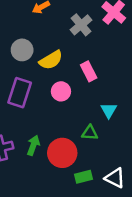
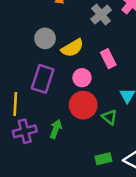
green triangle: (90, 133) -> (109, 117), turned 35
red circle: (62, 153) -> (83, 105), moved

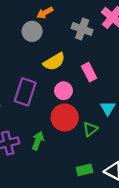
gray cross: (101, 15) -> (82, 29), turned -30
gray circle: (45, 38) -> (32, 31), moved
green triangle: (109, 117) -> (90, 129), turned 42

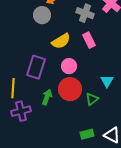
pink rectangle: (89, 72) -> (89, 40), moved
green arrow: (38, 141) -> (47, 97), moved

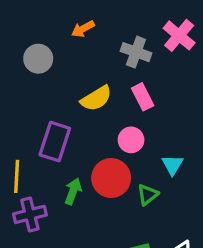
gray circle: (42, 15) -> (38, 59), moved
pink circle: (69, 66) -> (131, 140), moved

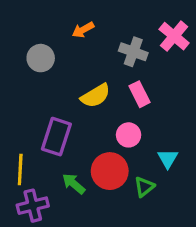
green arrow: (73, 191) -> (74, 184), turned -70

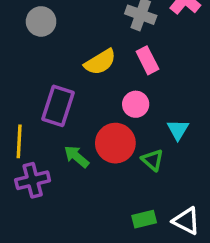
green triangle: (144, 187) -> (153, 160), turned -40

